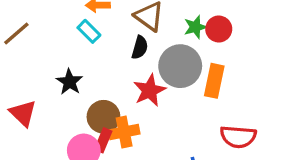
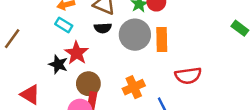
black semicircle: (140, 47) -> (103, 28), turned 84
red star: (150, 90) -> (77, 53), moved
orange cross: (124, 132) -> (134, 87), moved

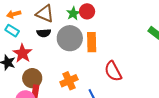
red semicircle: (188, 76) -> (113, 71), turned 70

